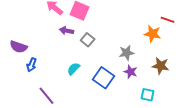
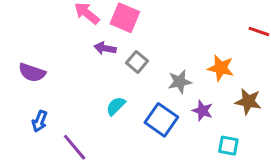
orange star: (153, 34) -> (221, 68), moved
gray star: (127, 53) -> (180, 82), moved
blue arrow: (32, 65) -> (40, 121), moved

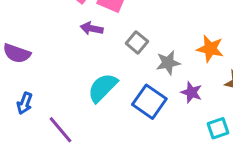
gray square: (137, 62) -> (137, 42), moved
cyan semicircle: (116, 106) -> (103, 88), size x1.5
cyan square: (228, 146) -> (218, 128), turned -30

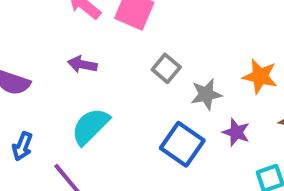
purple arrow: (92, 28) -> (82, 64), moved
cyan semicircle: (103, 88) -> (90, 126), moved

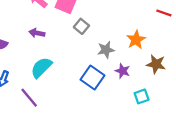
gray square: (166, 68) -> (81, 26), moved
orange star: (260, 76) -> (136, 40), turned 30

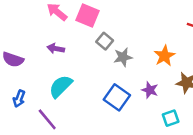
gray star: (106, 50) -> (123, 57), moved

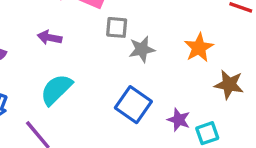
gray square: (105, 41) -> (117, 27), turned -35
purple star: (150, 90) -> (179, 120), moved

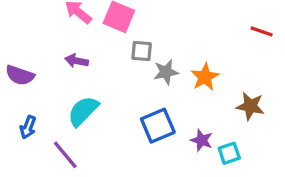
orange star: (199, 48) -> (205, 77), moved
blue square: (133, 105) -> (158, 126), turned 32

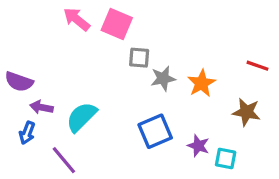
red line: (262, 31) -> (258, 66), moved
purple arrow: (77, 61) -> (41, 107), moved
cyan square: (229, 153) -> (226, 159), turned 30

